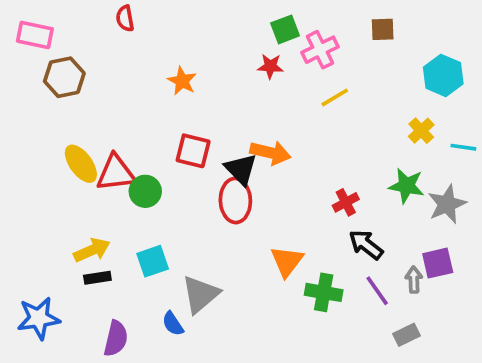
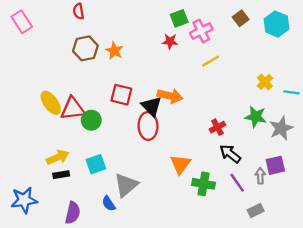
brown square: (383, 29) -> (241, 18), turned -35
pink rectangle: (35, 35) -> (22, 22), turned 45
cyan hexagon: (443, 75) -> (276, 24), moved
brown hexagon: (64, 77) -> (85, 48), moved

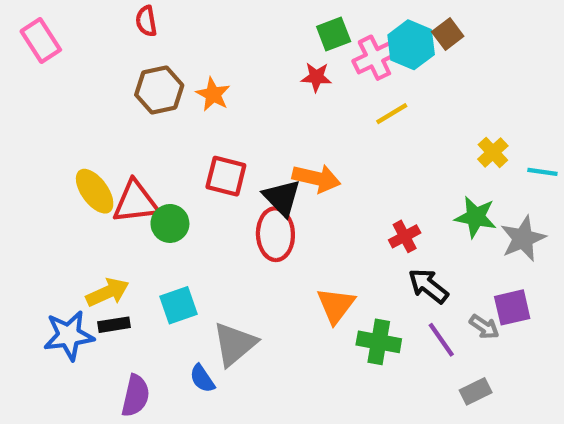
cyan hexagon: (276, 24) -> (411, 45), moved
gray arrow: (260, 176) -> (484, 327), turned 126
blue star: (24, 200) -> (69, 335), moved

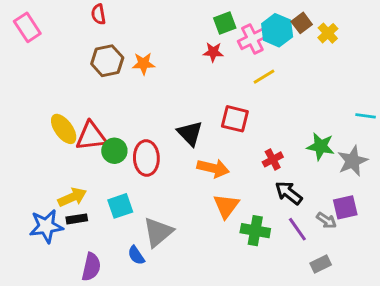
orange star: (213, 94) -> (143, 64), turned -30
yellow cross: (493, 152) -> (328, 33), moved
red square: (226, 176) -> (235, 119), moved
orange arrow: (316, 178) -> (213, 168), moved
red ellipse: (275, 234) -> (146, 158), moved

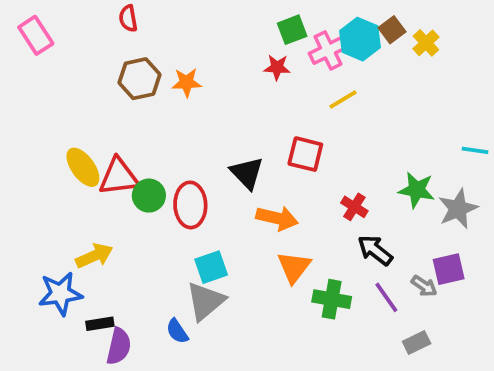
red cross: (273, 159) -> (354, 207), turned -30
cyan square: (120, 206) -> (211, 267), moved
black rectangle: (77, 219) -> (100, 324), moved

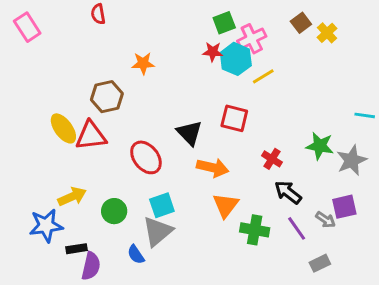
cyan hexagon: (360, 39) -> (236, 59), moved
brown hexagon: (139, 79) -> (107, 97), moved
green circle: (149, 196) -> (114, 211), moved
red ellipse: (190, 205) -> (146, 157), turned -36

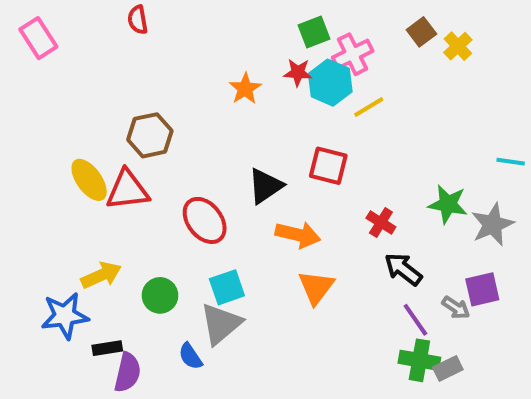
orange star: (143, 63) -> (245, 89), moved, turned -30
black triangle: (189, 133) -> (265, 186), turned 40
green cross: (255, 230) -> (419, 360), moved

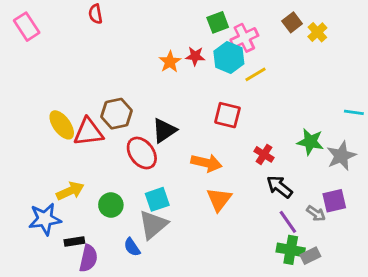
red star: (298, 72) -> (195, 56), moved
brown hexagon: (150, 135) -> (117, 114), moved
black triangle: (265, 186) -> (164, 131), moved

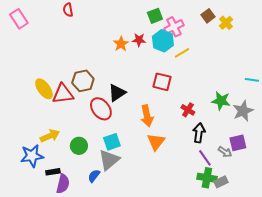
orange arrow: (206, 163) -> (147, 116), turned 65
black arrow: (279, 187) -> (199, 133), turned 60
blue semicircle: (132, 247) -> (94, 176), turned 72

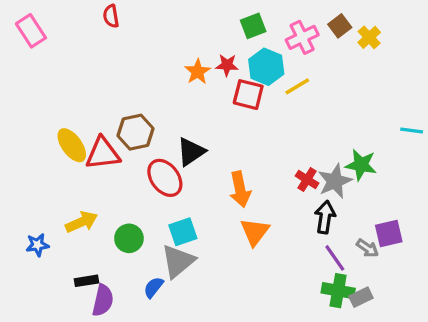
pink cross: (174, 27) -> (302, 37), moved
red square: (162, 82) -> (248, 95), moved
gray star: (243, 111) -> (335, 181), moved
blue star: (32, 156) -> (37, 245), moved, size x0.6

